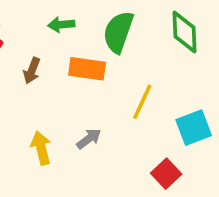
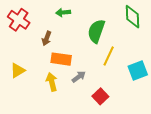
green semicircle: (118, 32) -> (96, 31), moved
orange rectangle: (87, 69) -> (61, 59), moved
red square: (166, 174) -> (100, 96), moved

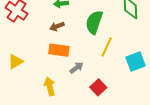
brown arrow: (47, 38) -> (57, 26), moved, turned 48
yellow arrow: (52, 82) -> (50, 86), moved

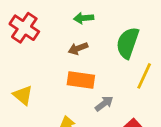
yellow triangle: (15, 62) -> (23, 95), turned -49

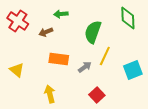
brown arrow: (78, 48) -> (46, 32), moved
gray arrow: (104, 103) -> (85, 67), moved

